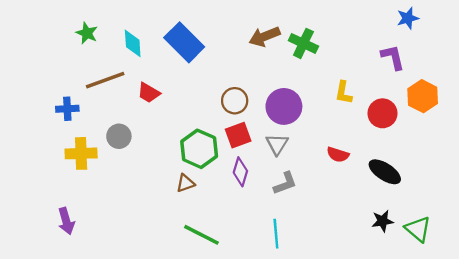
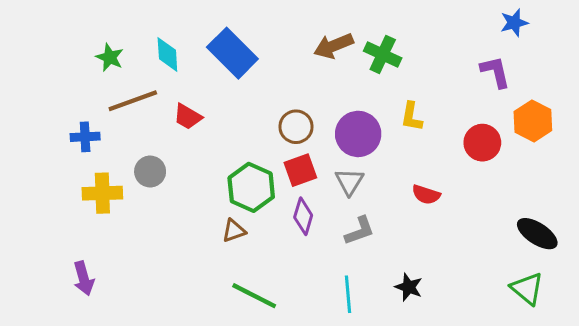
green star: (87, 33) -> (110, 57), moved
yellow L-shape: (344, 93) -> (412, 117), moved
black ellipse: (385, 172) -> (537, 234), moved
black star: (383, 221) -> (409, 287), moved, turned 30

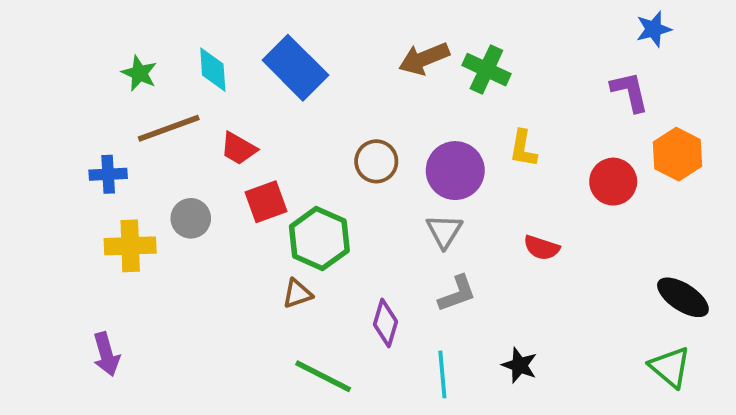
red square: (300, 170) -> (266, 202), moved
purple diamond: (303, 216) -> (385, 323), moved

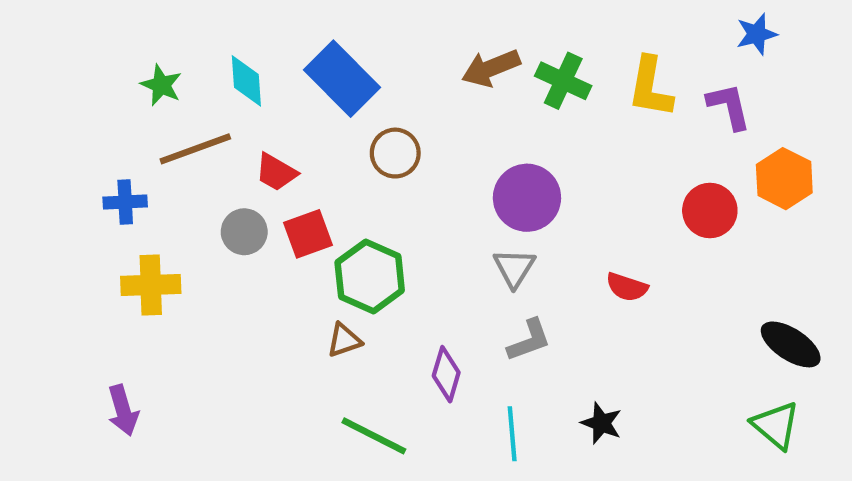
yellow L-shape: (523, 149) -> (650, 87), moved, size x1.4
brown circle: (376, 161) -> (395, 153), moved
gray circle: (191, 218) -> (244, 232), moved

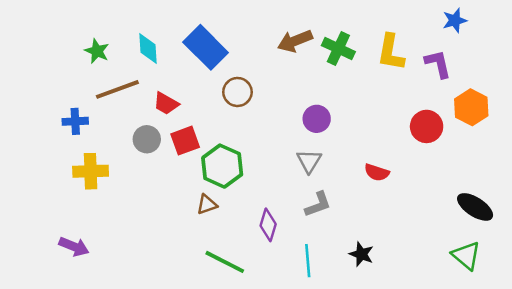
purple circle: (527, 198) -> (317, 119), size x0.7
purple arrow: (123, 410) -> (74, 247), turned -52

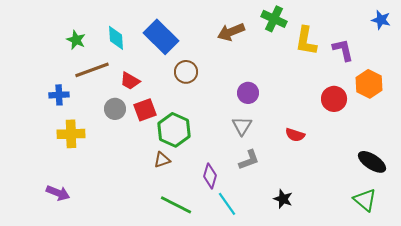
blue star: (455, 20) -> (381, 20), moved, turned 30
green cross: (338, 49) -> (274, 19), moved
cyan line: (308, 261) -> (227, 204), moved, turned -30

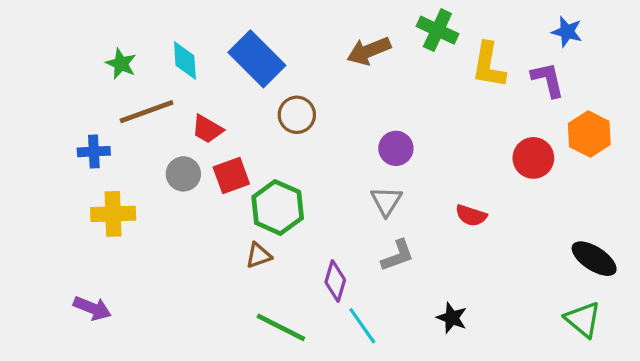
blue star: (381, 20) -> (567, 32), moved

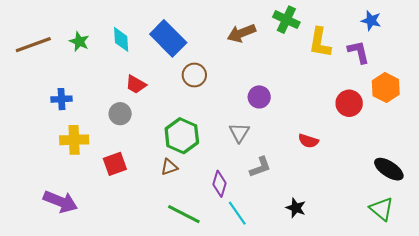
brown line: (147, 112) -> (33, 45), moved
red square: (231, 176) -> (115, 164), moved
gray triangle: (386, 201) -> (239, 133), moved
purple arrow: (92, 308) -> (60, 202), size x1.4

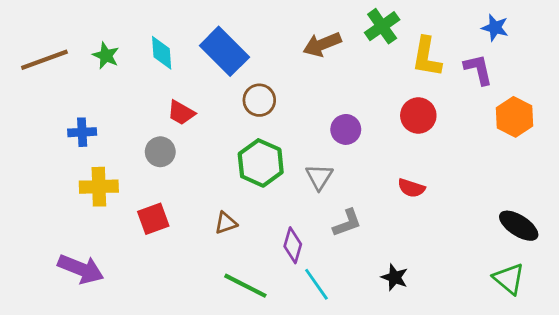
green cross: (286, 20) -> (382, 26), turned 30
red circle: (349, 103) -> (418, 115), moved
green hexagon: (182, 136) -> (261, 163), moved

